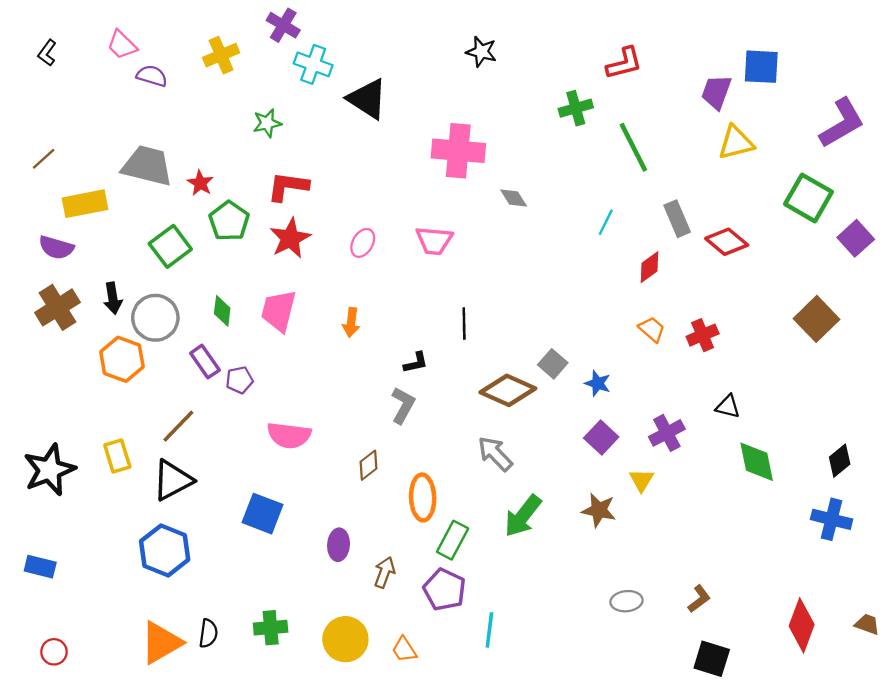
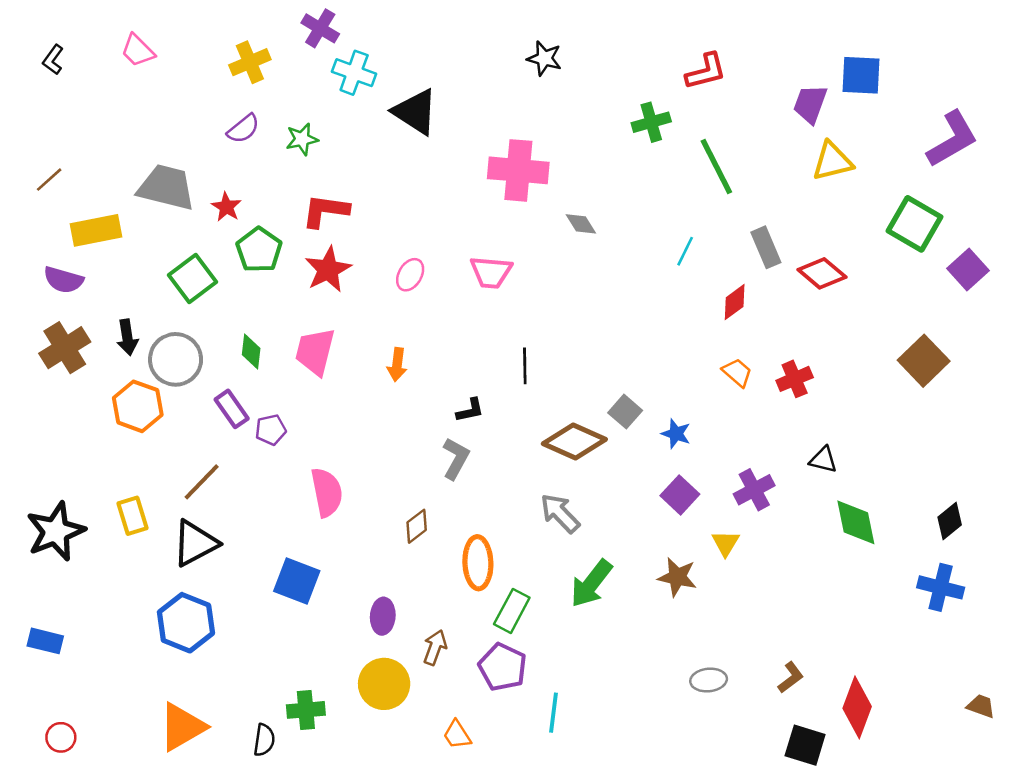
purple semicircle: (152, 76) -> (243, 129), moved, turned 124
pink semicircle: (289, 435) -> (327, 492), turned -108
red diamond: (802, 625) -> (857, 707), moved
black semicircle: (208, 633) -> (264, 740), moved
yellow circle: (345, 639) -> (384, 684), moved

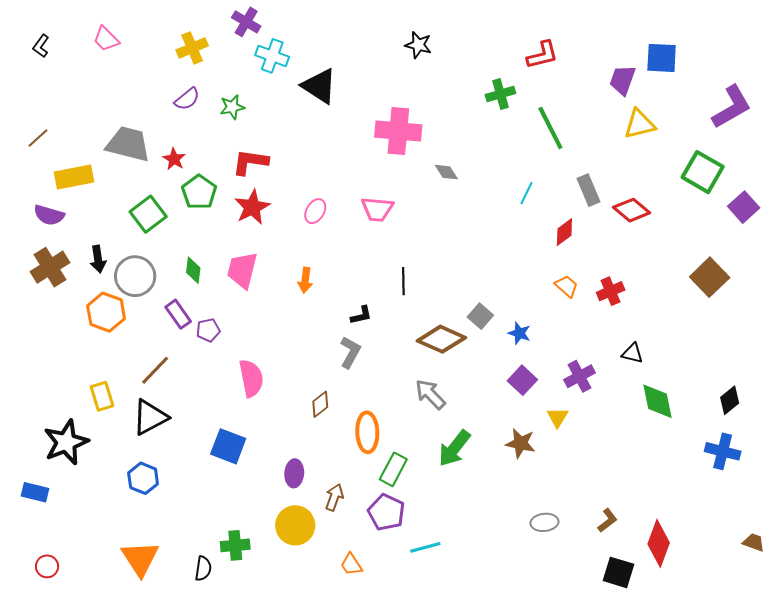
black star: (56, 531) -> (66, 442), moved
blue hexagon: (186, 623) -> (143, 478), size x0.7
cyan line: (553, 713) -> (425, 547), turned 68
orange triangle: (182, 727) -> (140, 558), turned -33

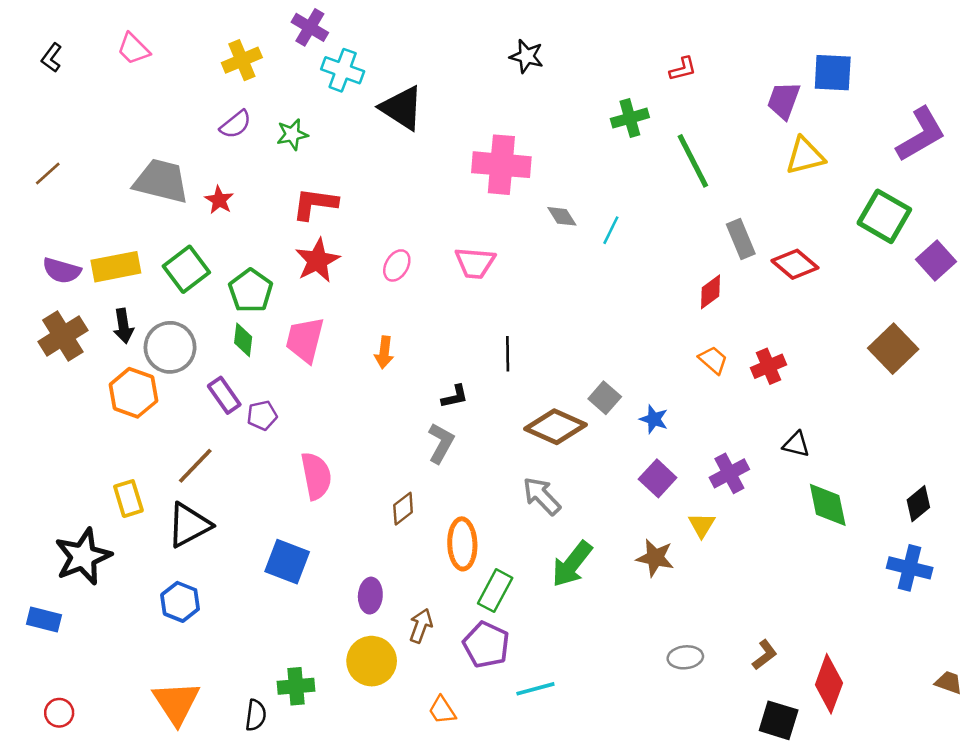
red L-shape: (542, 55) -> (683, 69), size x0.7
yellow rectangle: (74, 177) -> (116, 267), moved
green pentagon: (199, 192) -> (251, 291), moved
cyan line: (526, 193) -> (611, 230), moved

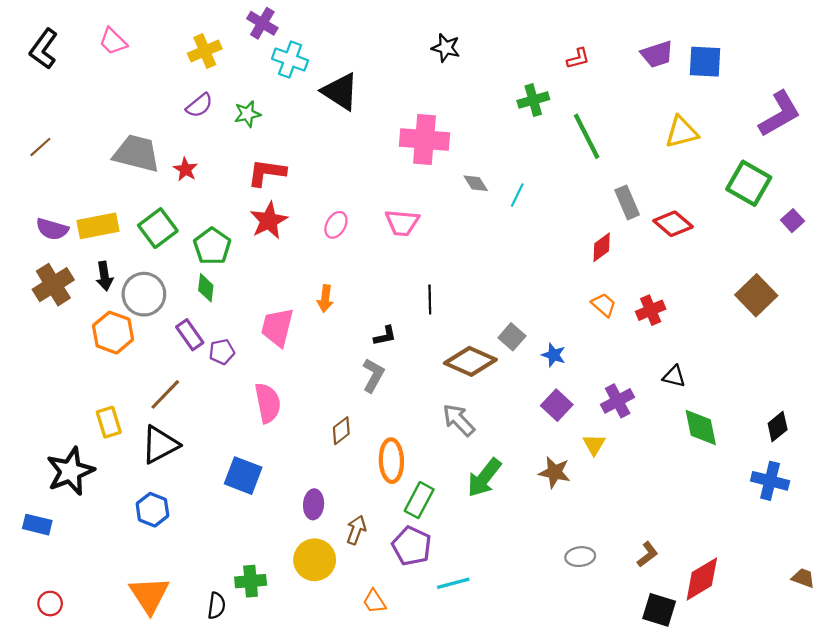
black L-shape: (52, 58) -> (44, 49), size x1.6
purple trapezoid: (784, 100) -> (657, 54), moved, turned -128
purple square: (936, 260) -> (792, 221), size x0.7
pink trapezoid: (305, 340) -> (277, 327), moved
red diamond: (829, 684) -> (702, 579), turned 39

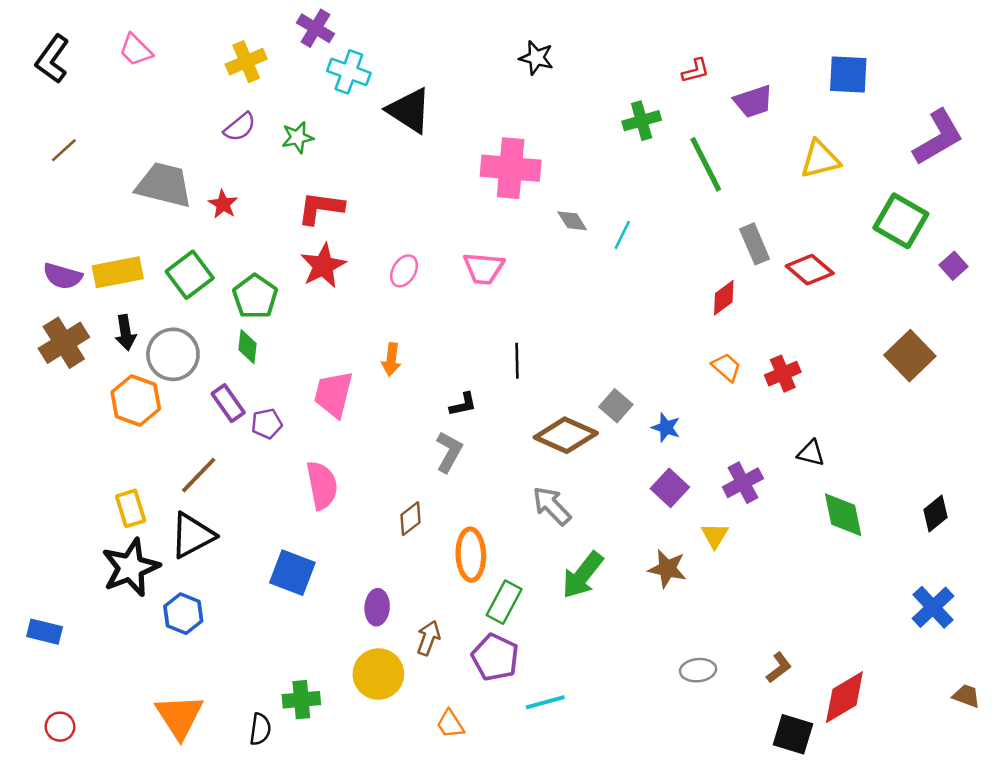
purple trapezoid: (657, 54) -> (753, 101), moved
brown line: (40, 147) -> (64, 150), moved
black star: (70, 471) -> (131, 567), moved
blue cross: (770, 481) -> (933, 607), moved, turned 33

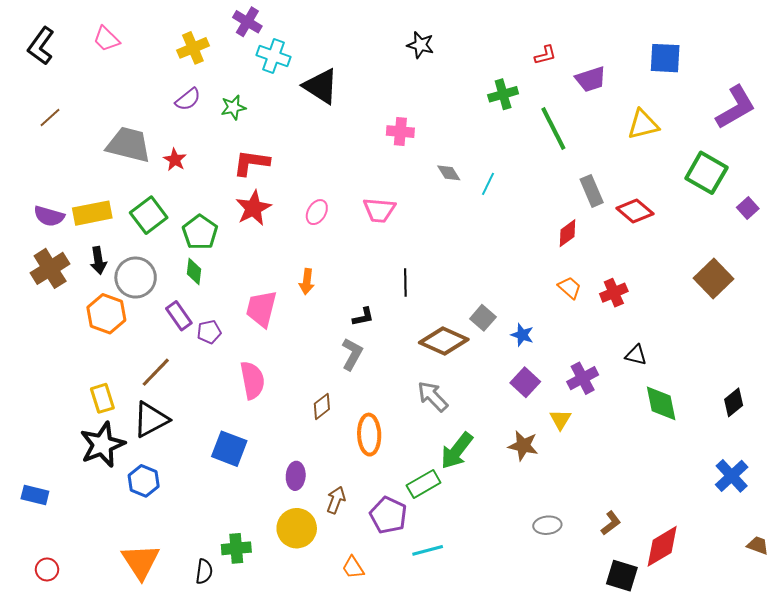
pink cross: (511, 168) -> (400, 132), size x0.6
green rectangle: (504, 602) -> (424, 484), moved, turned 32

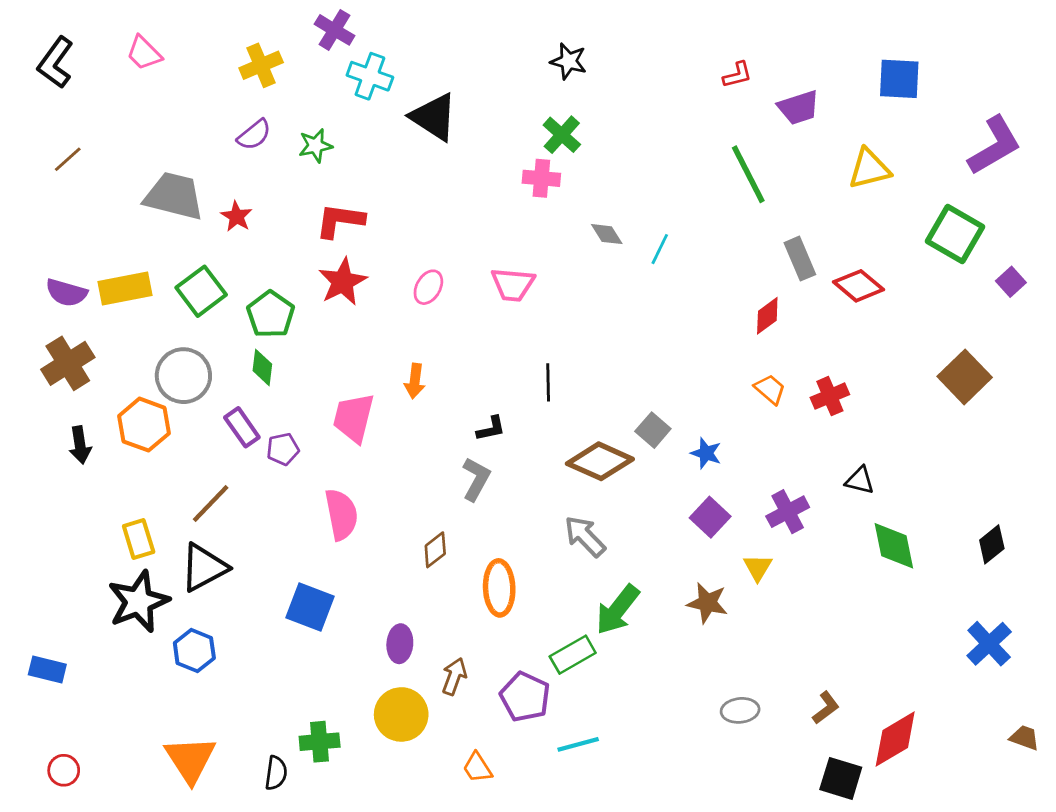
green cross: (503, 94) -> (562, 135), moved, turned -32
black arrow: (98, 260) -> (80, 445), moved

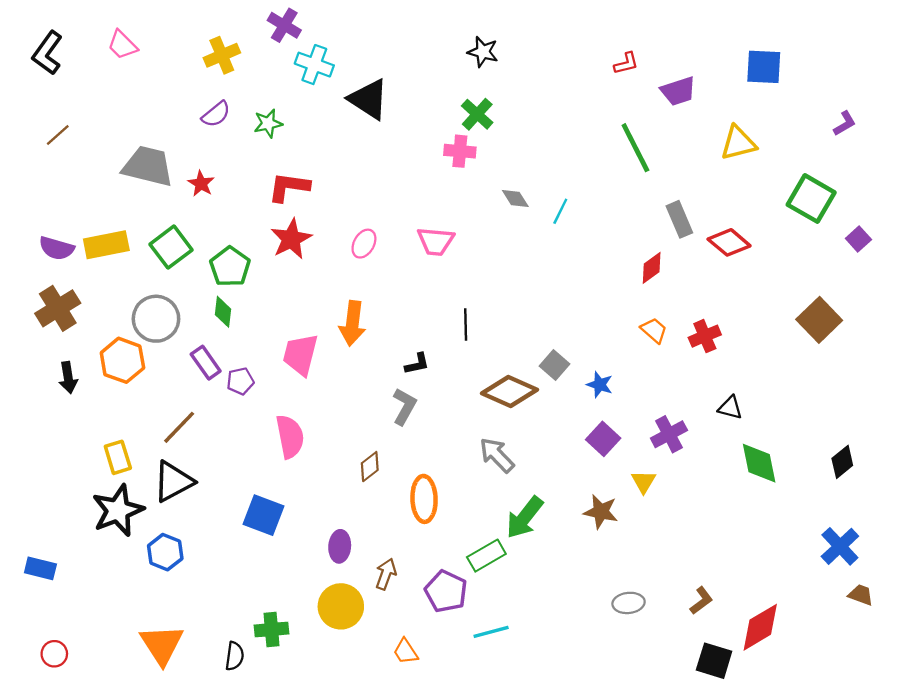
purple L-shape: (995, 146) -> (845, 123), size x0.5
orange arrow: (415, 381) -> (352, 323), size x1.5
brown trapezoid: (1024, 738) -> (861, 595), moved

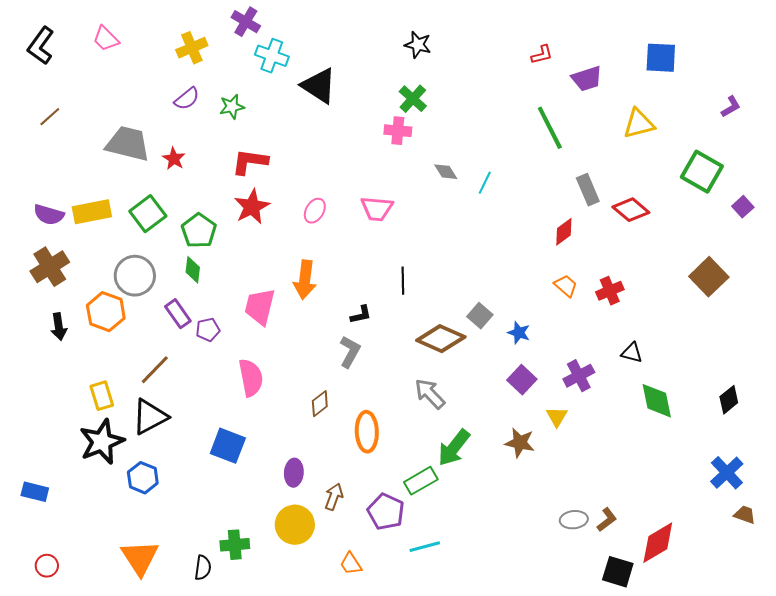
gray ellipse: (629, 603) -> (574, 520), moved

